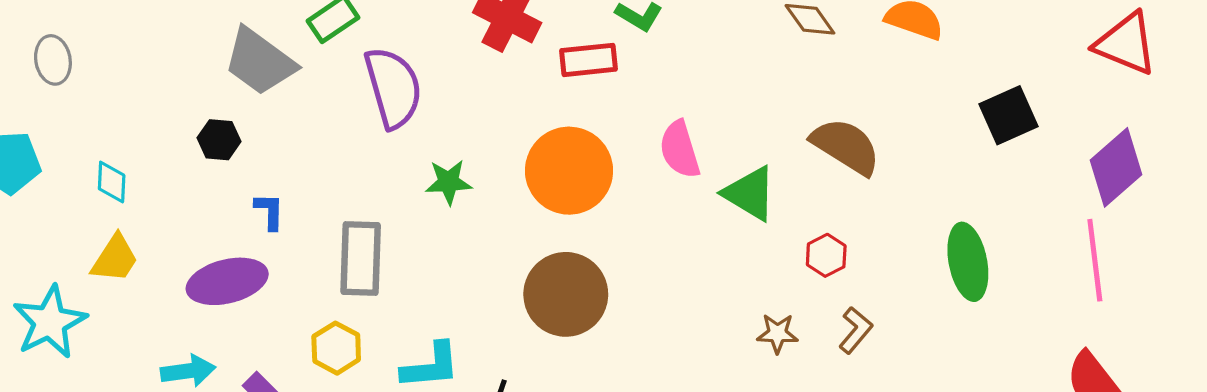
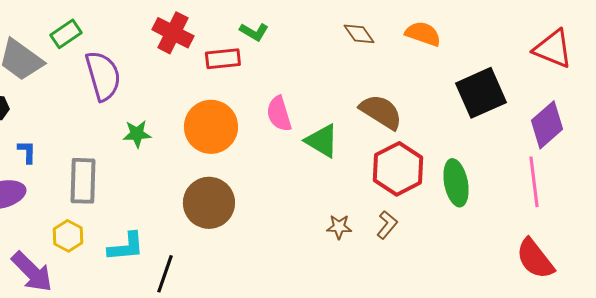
black square: (1009, 115) -> (481, 93), size x1.4
red hexagon: (826, 255) -> (398, 169), moved, size x2.0

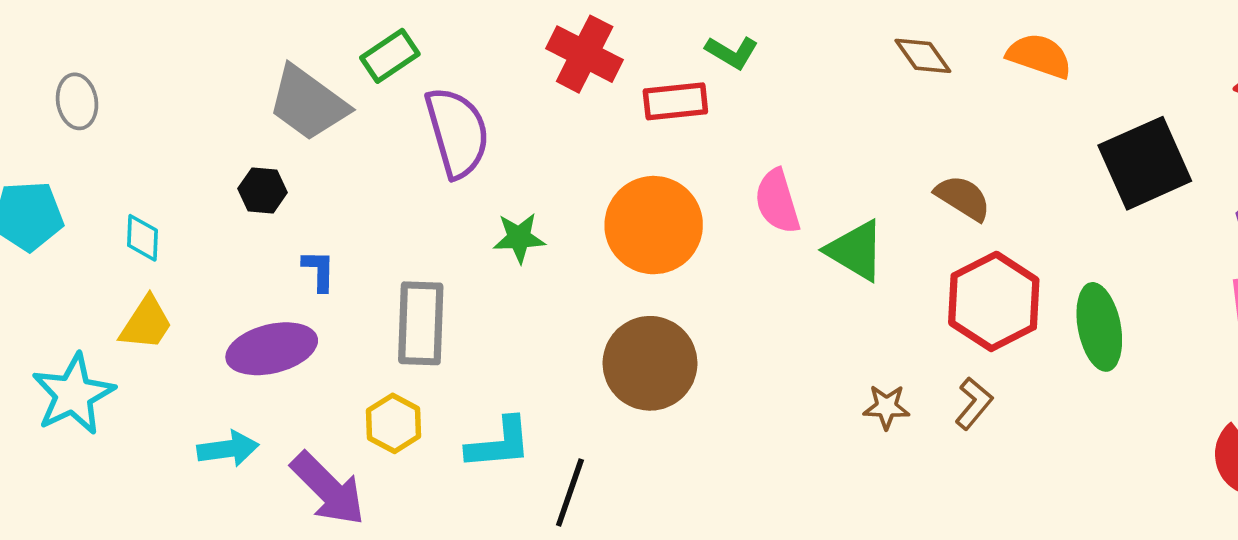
brown semicircle: (381, 112) -> (963, 198), size x0.7

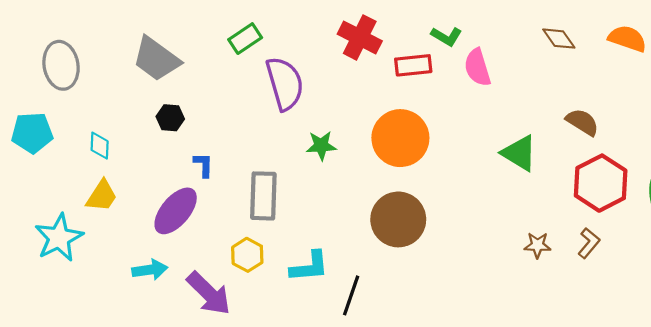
gray ellipse: (77, 101) -> (61, 65), size x1.5
gray trapezoid: (308, 103) -> (156, 59), moved
pink semicircle: (777, 201) -> (477, 67), moved
purple ellipse: (272, 349) -> (176, 211), turned -36

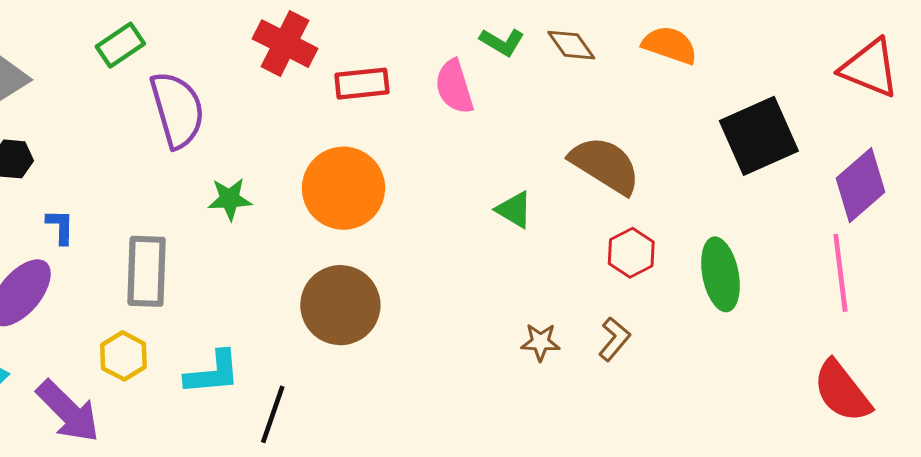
green L-shape: (446, 36) -> (502, 42), moved
brown semicircle: (582, 122) -> (605, 165), size x1.5
green triangle: (519, 153) -> (514, 210), size x0.7
red hexagon: (601, 183) -> (631, 253), size x0.6

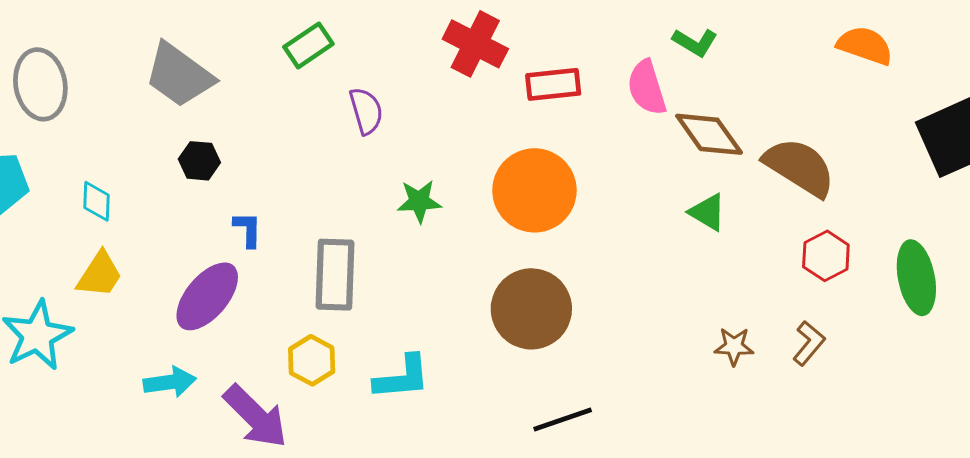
brown diamond: (571, 45) -> (709, 134), moved, size x1.4
purple semicircle: (177, 110) -> (366, 111), size x0.6
black line: (273, 414) -> (563, 420), moved, turned 52

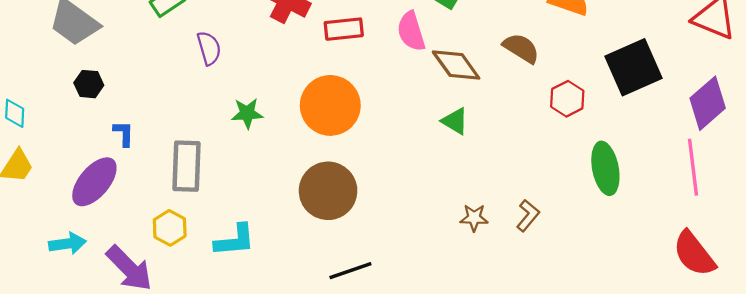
brown semicircle: (799, 167) -> (521, 48), moved, size x0.7
red hexagon: (826, 256) -> (567, 99), moved

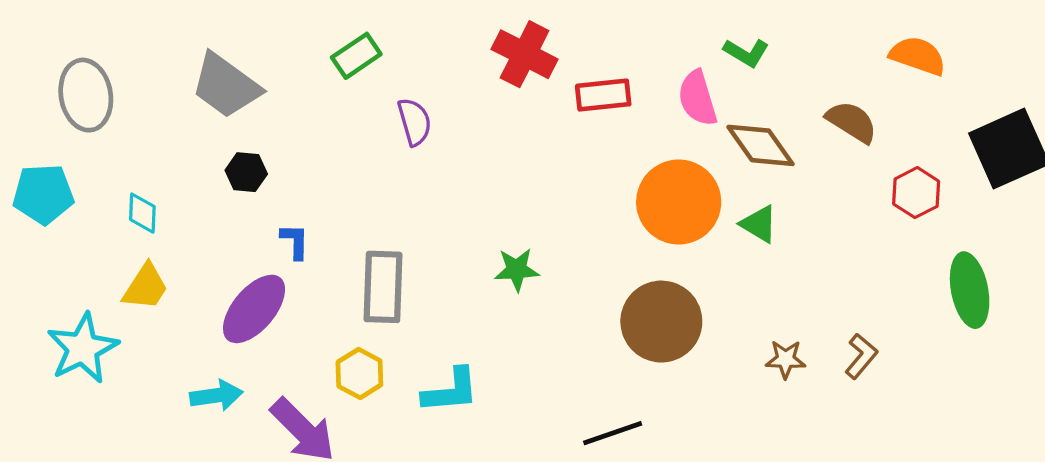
orange circle: (330, 105) -> (679, 202), moved
green star: (247, 113) -> (517, 270), moved
brown circle: (328, 191) -> (661, 322), moved

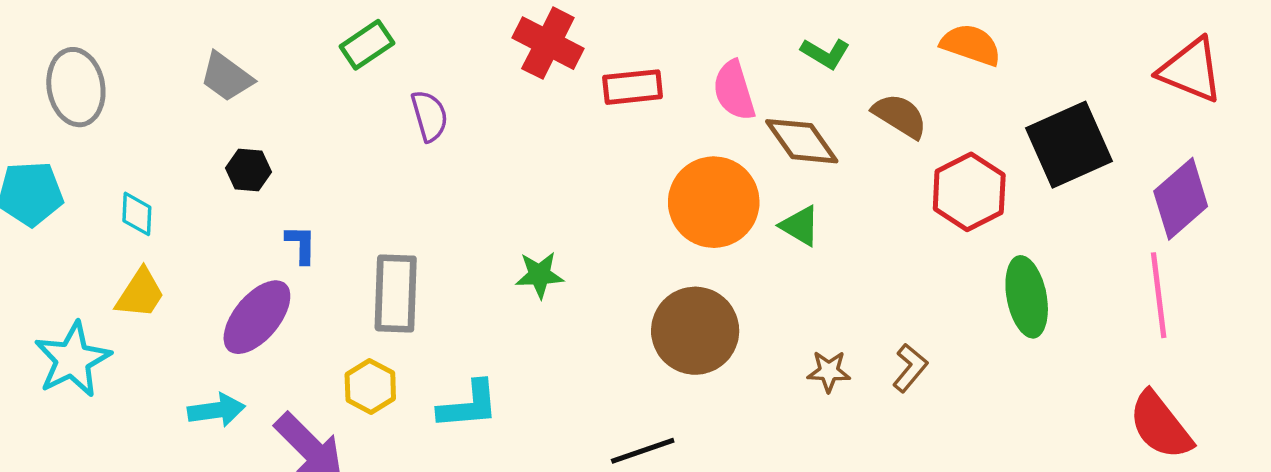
green L-shape: (746, 53) -> (825, 53), moved
gray trapezoid: (226, 86) -> (227, 77), size x0.7
red hexagon: (916, 193) -> (969, 192), size x1.4

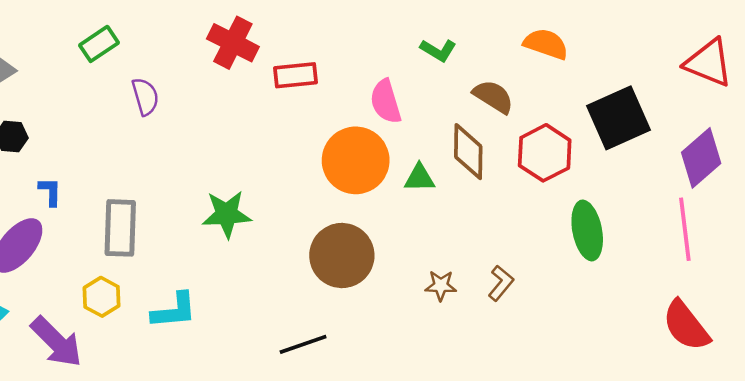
pink semicircle: (734, 90) -> (386, 102), moved
brown diamond: (802, 141) -> (468, 152), moved, turned 36
green triangle: (800, 226) -> (419, 178), turned -32
green star: (539, 275) -> (227, 214), size x1.4

